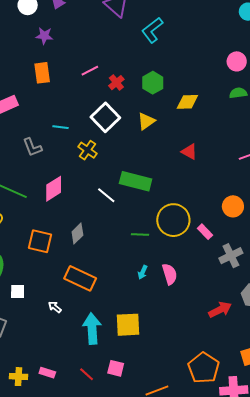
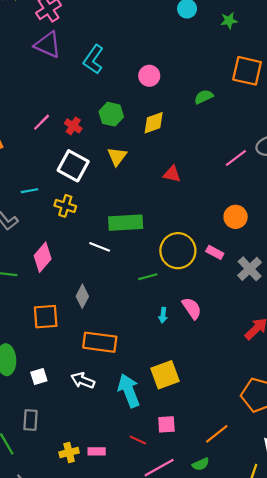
pink circle: (237, 61) -> (149, 76), moved
white arrow: (55, 307) -> (83, 380), size x1.5
yellow cross: (18, 377) -> (69, 452), moved

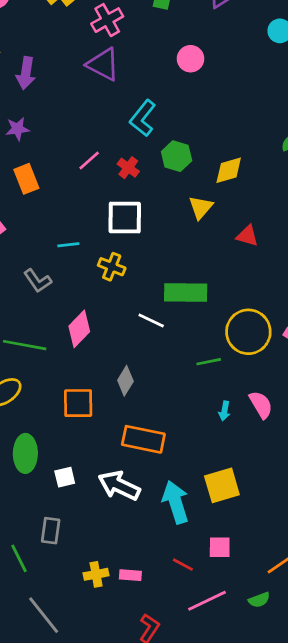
cyan L-shape: (93, 59) -> (143, 118), moved
pink circle: (149, 76) -> (191, 59), moved
yellow triangle: (117, 156) -> (201, 207), moved
white square: (73, 166) -> (125, 217), turned -32
white arrow: (83, 380) -> (119, 486), size x1.4

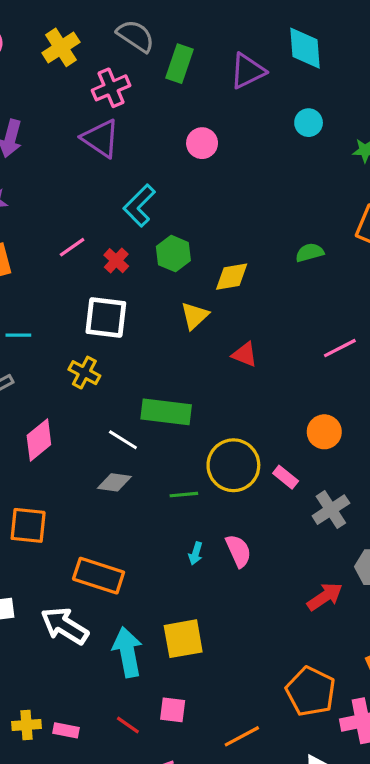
cyan line: (68, 245) -> (18, 335), moved
gray diamond: (125, 381) -> (114, 482), moved, turned 60

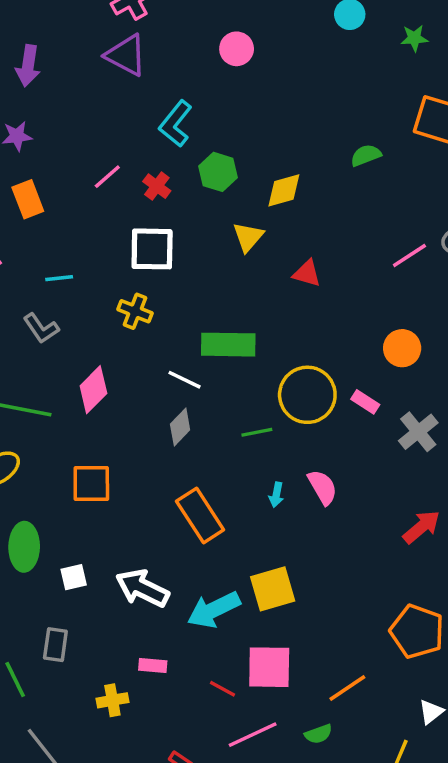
gray diamond: (114, 482) -> (180, 427), turned -48
orange rectangle: (99, 576) -> (200, 515), moved, turned 45
cyan arrow: (128, 652) -> (214, 610), turned -99
pink square: (173, 710) -> (269, 667), size x1.6
pink rectangle: (66, 730) -> (153, 665), moved

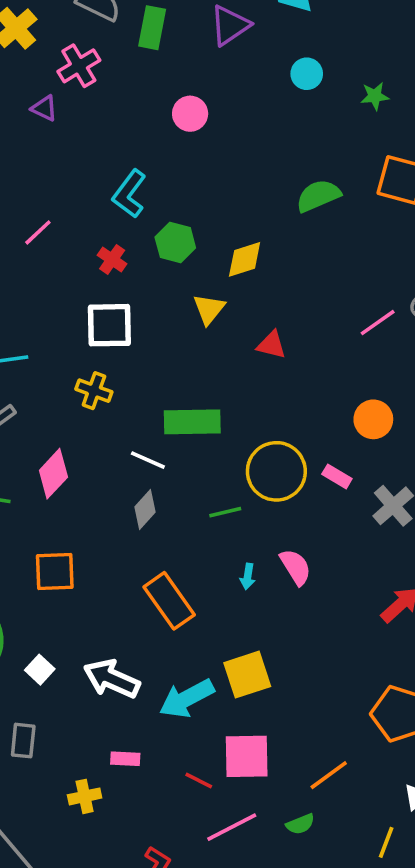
purple triangle: (126, 55) -> (44, 108), moved, size x0.6
green semicircle: (366, 155) -> (318, 196), moved, size x1.4
pink line: (107, 177) -> (38, 232), moved
white square: (74, 577) -> (40, 670), turned -32

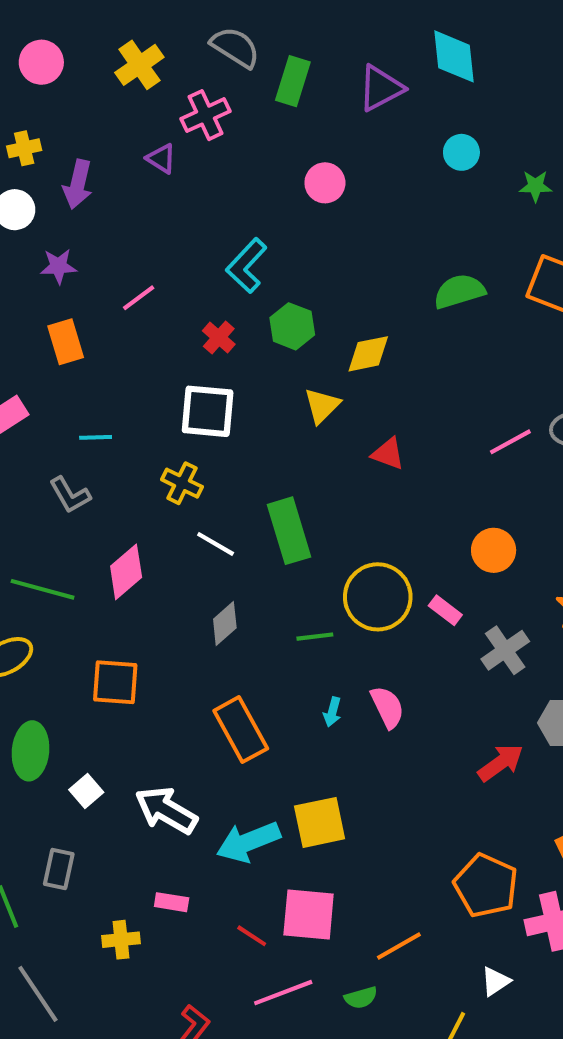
green rectangle: (192, 422) -> (289, 531), turned 68
white line: (148, 460) -> (216, 544), moved

